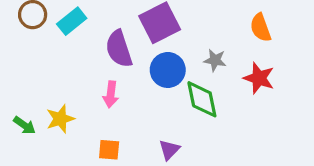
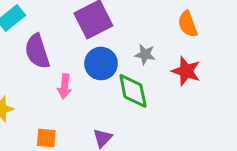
purple semicircle: (119, 49) -> (37, 51), moved
pink arrow: (111, 94) -> (65, 86), moved

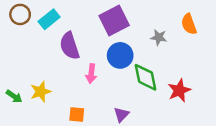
gray star: (145, 54) -> (159, 37), moved
red star: (186, 71) -> (179, 90), moved, turned 30

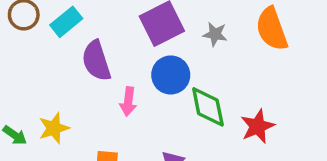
orange semicircle: (189, 24) -> (272, 29), size x1.4
gray star: (159, 37) -> (215, 34), moved

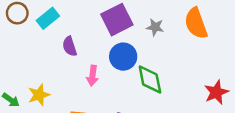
purple semicircle: (96, 61) -> (70, 46), size x0.7
red star: (258, 126) -> (216, 92), moved

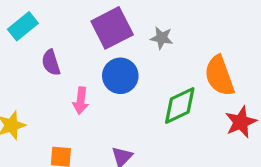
orange semicircle: (196, 23) -> (219, 76), moved
green diamond: (150, 80) -> (180, 106), moved, turned 76

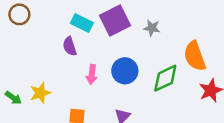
cyan rectangle: (23, 26) -> (82, 23), moved, turned 65
blue circle: (120, 76) -> (125, 71), moved

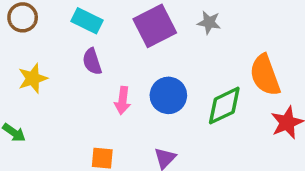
cyan rectangle: (82, 23) -> (87, 21), moved
gray star: (152, 28) -> (209, 22), moved
yellow star: (40, 93) -> (33, 78), moved

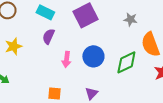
gray star: (209, 22) -> (130, 19), moved
purple semicircle: (92, 61) -> (48, 36), turned 42

